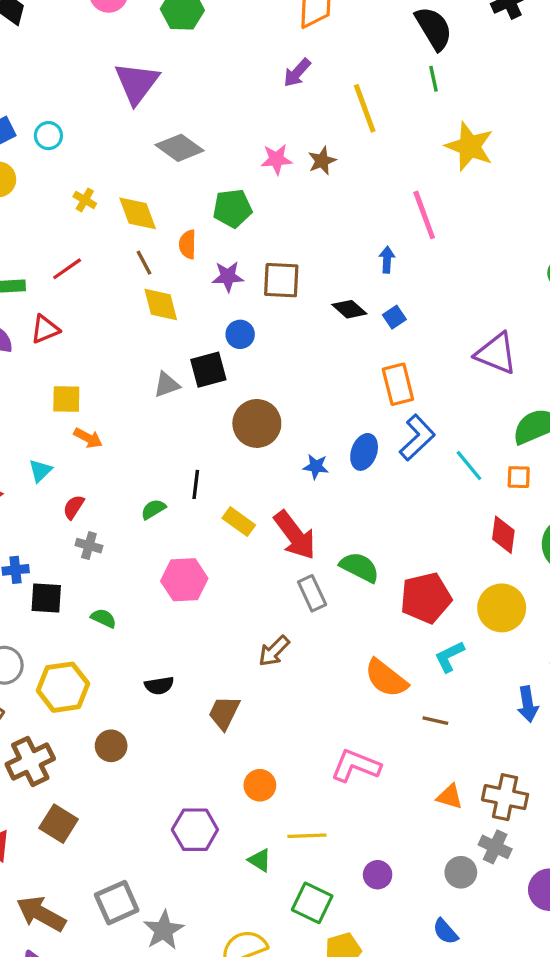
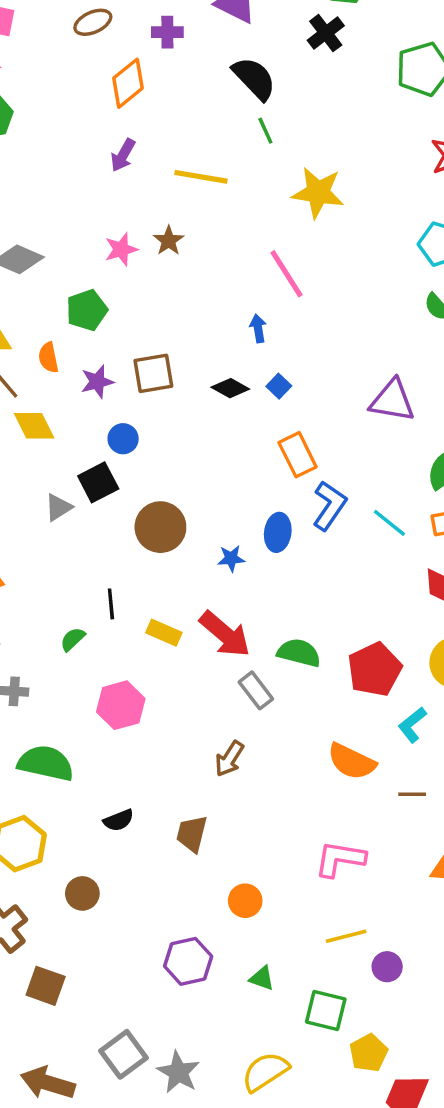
yellow line: (365, 108) -> (201, 177), turned -48
green semicircle: (103, 618) -> (46, 763), size x2.0
yellow line: (307, 836) -> (346, 936), moved

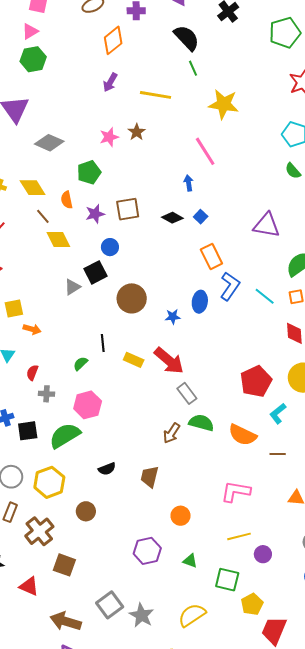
green semicircle: (299, 653) -> (201, 423), moved
pink hexagon: (121, 705) -> (88, 405), moved
green semicircle: (46, 763) -> (65, 436), turned -44

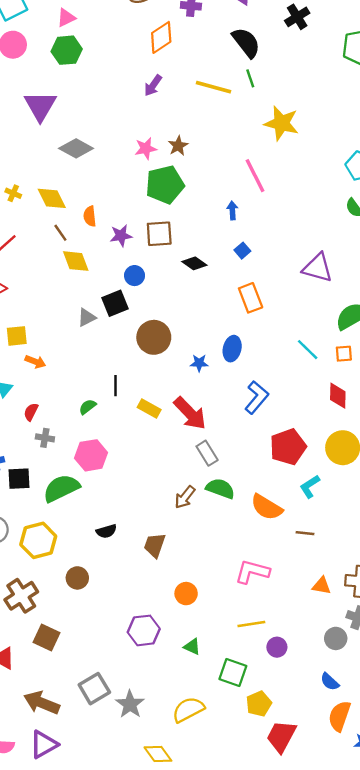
yellow line: (155, 95) -> (214, 87), moved
green pentagon: (89, 172) -> (165, 185), moved, size x1.4
black diamond: (172, 218) -> (194, 263), moved
blue L-shape: (230, 286) -> (257, 397), moved

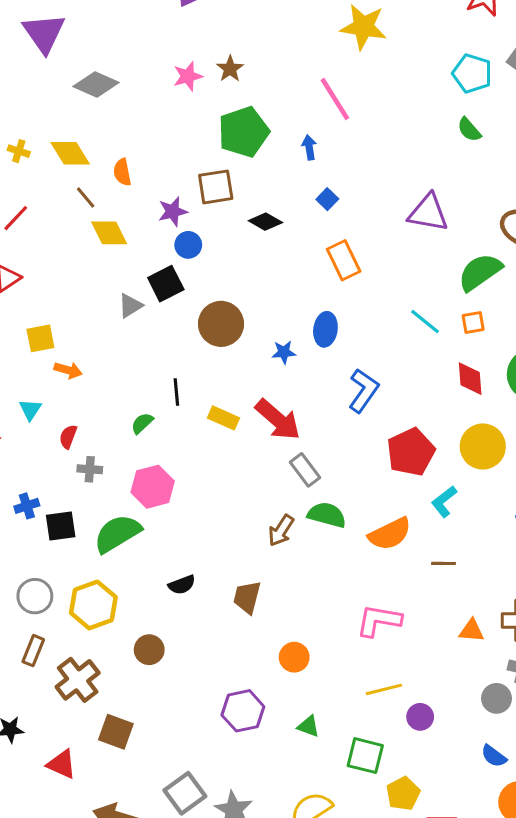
green pentagon: (165, 185) -> (244, 132), moved
purple star: (121, 236) -> (173, 211), moved
orange semicircle: (267, 507) -> (390, 534), turned -52

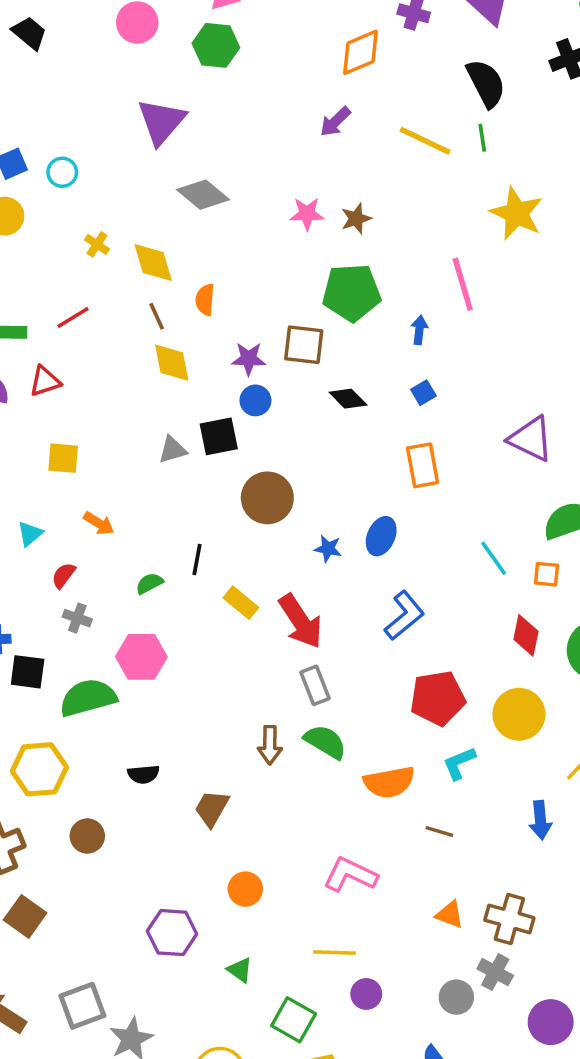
orange arrow: (68, 370) -> (99, 523), moved
brown arrow: (281, 531) -> (270, 745), turned -48

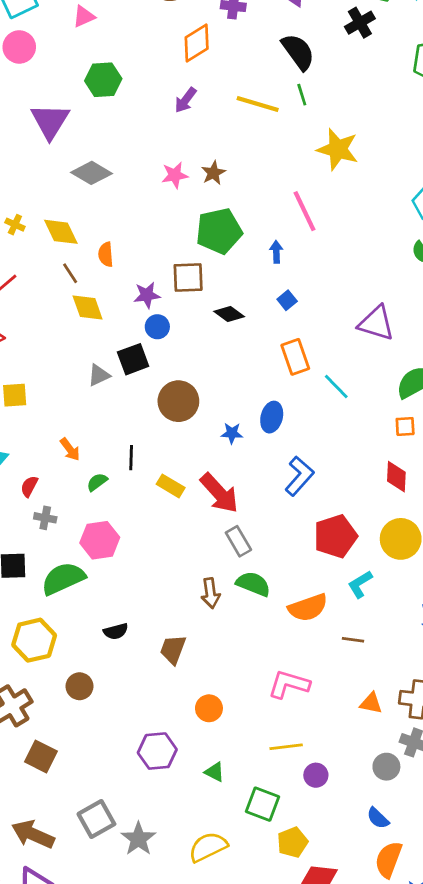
green hexagon: (216, 45) -> (103, 80), moved
orange arrow: (99, 523) -> (70, 449), moved, turned 30
cyan line: (494, 558) -> (336, 386), moved

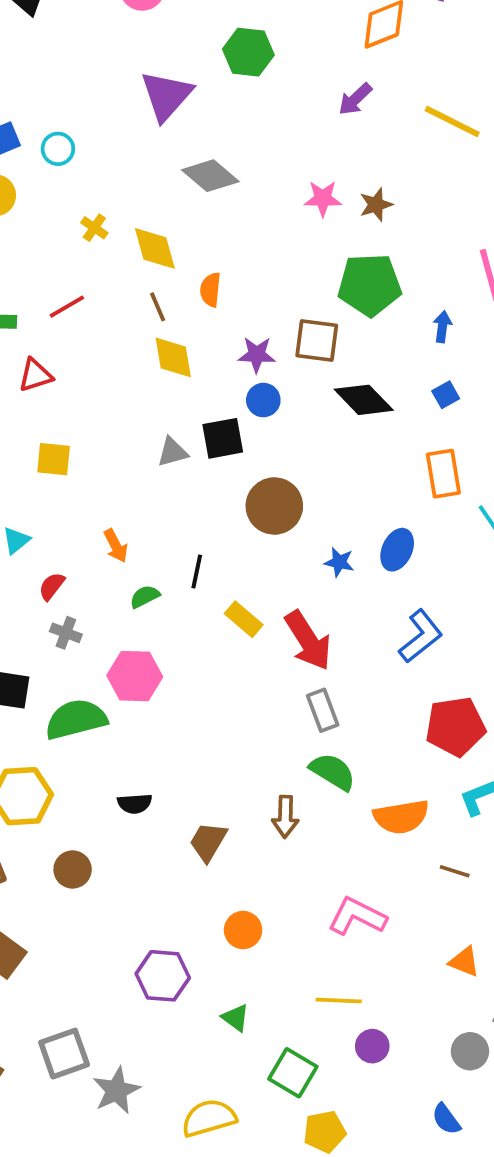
black diamond: (229, 314) -> (364, 400), size x1.4
brown arrow: (211, 593) -> (285, 817), moved

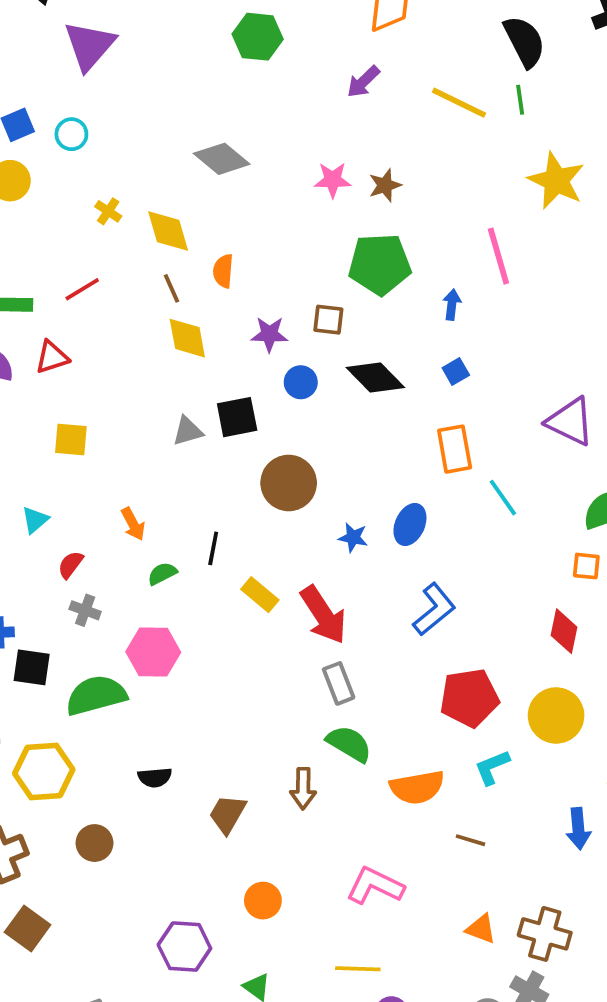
purple triangle: (166, 96) -> (89, 46), moved
brown square: (317, 341) -> (328, 320), size x0.7
blue circle: (263, 400) -> (301, 382), moved

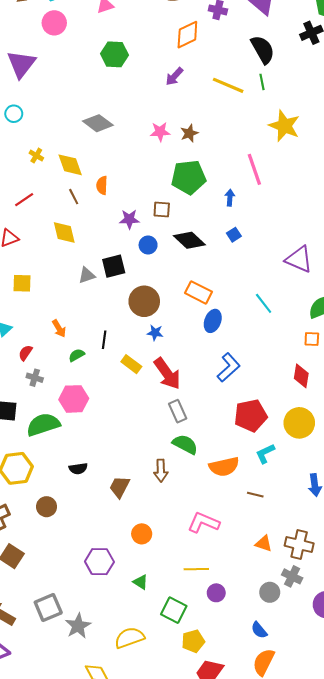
yellow diamond: (187, 338) -> (64, 232), moved
orange rectangle: (455, 449) -> (198, 292), moved, turned -50
blue star: (353, 537) -> (155, 333), moved

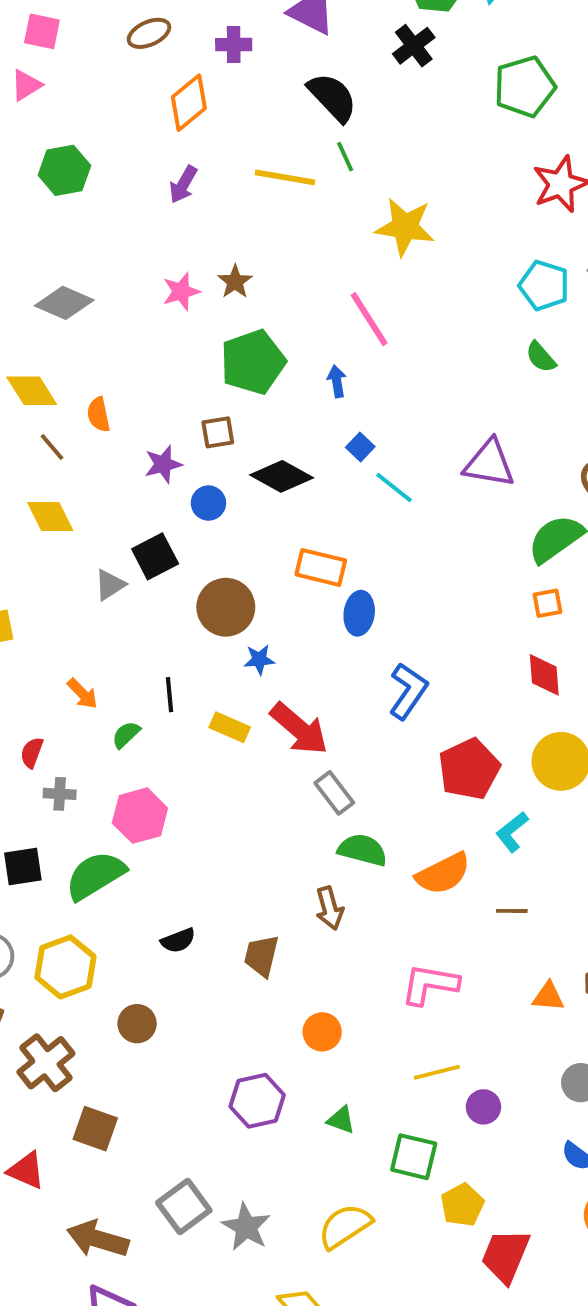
cyan line: (264, 303) -> (394, 487), moved

